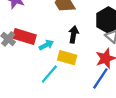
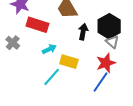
black arrow: (74, 34) -> (83, 32), moved
red rectangle: (24, 36) -> (37, 25), moved

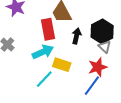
red rectangle: (37, 25) -> (48, 29), moved, turned 60
cyan arrow: (49, 49) -> (43, 52), size x1.5

